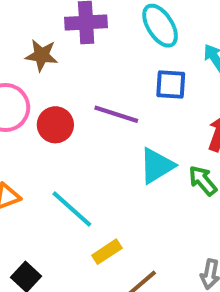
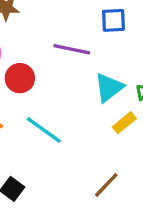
red circle: (55, 125) -> (20, 78), moved
yellow rectangle: (107, 252) -> (124, 123), moved

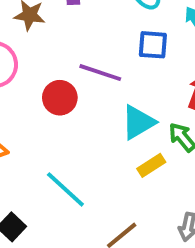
red circle: (20, 78) -> (60, 98), moved
cyan line: (44, 130) -> (65, 189), moved

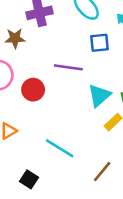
red circle: (60, 98) -> (33, 90), moved

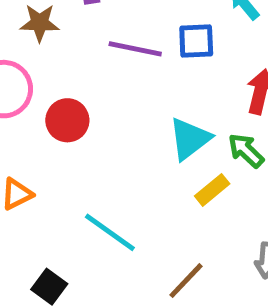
purple line: (68, 67) -> (135, 49), moved

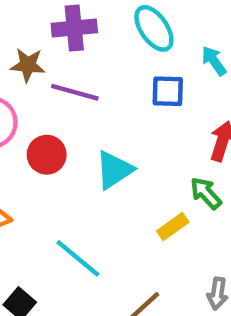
purple line: (135, 49) -> (75, 92), moved
cyan triangle: (190, 139) -> (114, 170), moved

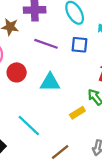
purple line: (75, 92) -> (46, 44), moved
cyan triangle: (114, 170) -> (50, 82), turned 30

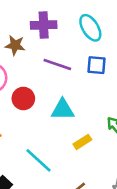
yellow rectangle: (77, 113) -> (82, 142), moved

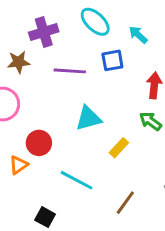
red circle: (23, 98) -> (39, 143), moved

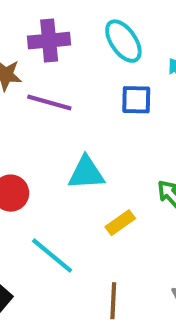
purple line: (70, 71) -> (49, 103), moved
brown line: (125, 203) -> (113, 301), turned -45

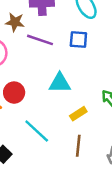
blue square: (136, 100) -> (78, 39), moved
brown line: (113, 301) -> (78, 146), moved

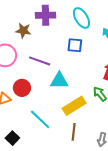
purple line: (40, 40) -> (40, 61), moved
yellow rectangle: (78, 114) -> (74, 106), size x1.6

